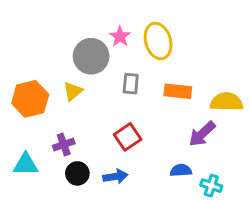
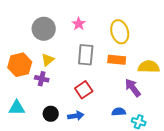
yellow ellipse: (158, 41) -> (120, 32), moved
gray circle: (91, 56) -> (44, 29), moved
gray rectangle: (131, 84) -> (86, 55), size x1.5
purple arrow: (202, 134) -> (133, 88), turned 96
purple cross: (64, 145) -> (42, 79), moved, turned 32

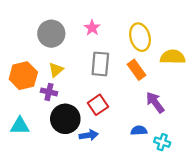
orange rectangle: (117, 60) -> (137, 70), turned 48
yellow semicircle: (149, 67) -> (173, 57), moved
black circle: (51, 114) -> (65, 119), moved, size x1.6

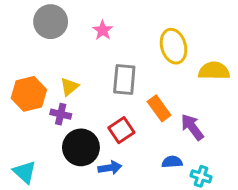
pink star: (92, 28) -> (103, 30), moved
gray circle: (51, 34) -> (51, 22), moved
orange rectangle: (137, 70) -> (159, 108), moved
cyan triangle: (20, 126) -> (25, 172), moved, turned 42

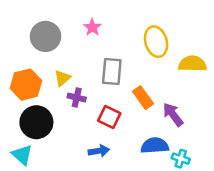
gray circle: (51, 22) -> (45, 36), moved
purple cross: (61, 114) -> (77, 98), moved
red square: (121, 130) -> (109, 117), turned -30
black circle: (81, 147) -> (36, 122), moved
blue semicircle: (172, 162) -> (155, 146), size x1.5

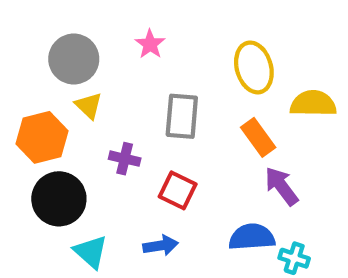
yellow triangle: (62, 78) -> (89, 106), moved, turned -36
orange rectangle: (143, 98) -> (258, 137), moved
cyan triangle: (22, 155) -> (91, 252), moved

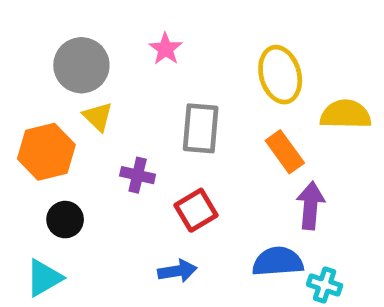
purple arrow: (281, 186) -> (311, 206), turned 42
red square: (178, 190) -> (196, 210), turned 33
black circle: (59, 199) -> (65, 220), size x0.6
cyan triangle: (91, 252) -> (44, 278), moved, turned 48

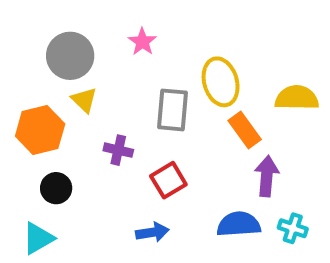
yellow ellipse: (280, 75) -> (221, 82), moved
cyan cross: (325, 285) -> (293, 228), moved

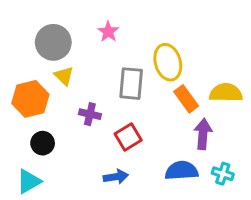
yellow semicircle: (297, 98) -> (226, 93), moved

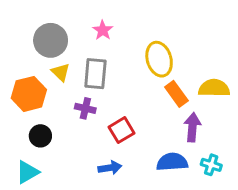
gray rectangle: (131, 84) -> (95, 74), moved

